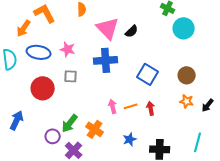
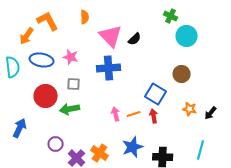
blue square: (148, 74) -> (156, 94), moved
brown circle: (187, 75) -> (182, 74), moved
green arrow: (70, 123) -> (70, 109), moved, turned 42
orange cross: (95, 129) -> (100, 153), moved
blue star: (130, 139) -> (133, 147), size x1.5

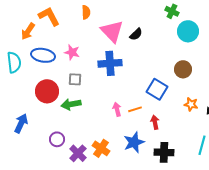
red arrow: (154, 116) -> (155, 122), moved

